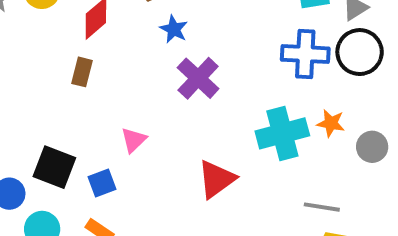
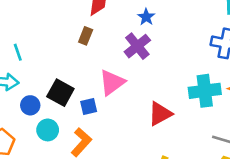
purple cross: (198, 78) -> (137, 46), moved
pink triangle: (134, 140) -> (112, 82), size x1.6

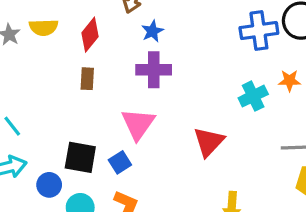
blue star: (146, 17) -> (152, 31), turned 30
purple cross: (137, 46) -> (154, 70), turned -32
cyan cross: (205, 91) -> (253, 96), size x0.7

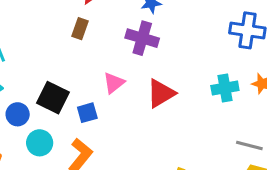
pink triangle: (138, 124) -> (114, 83), size x0.7
red triangle: (209, 142) -> (161, 93), moved

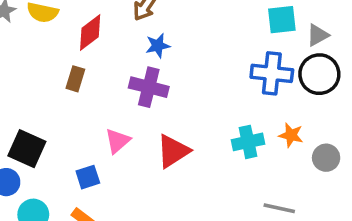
black square: (53, 98) -> (27, 149), moved

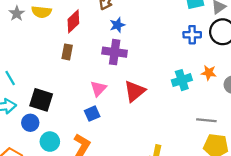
blue cross: (272, 73) -> (192, 35), size x0.7
blue square: (88, 177) -> (92, 114), moved

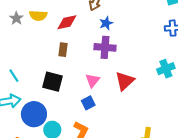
red diamond: (73, 21) -> (67, 22), turned 35
black square: (41, 100) -> (52, 82), moved
blue circle: (30, 123) -> (34, 114), size x1.6

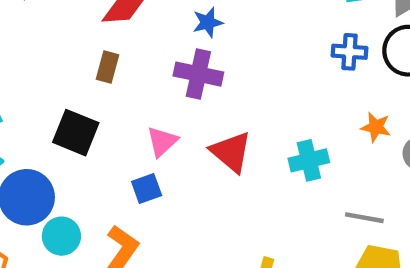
cyan cross: (166, 69) -> (309, 160), moved
red triangle: (125, 81) -> (231, 152), turned -45

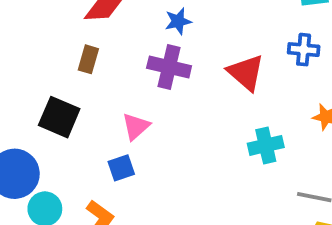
red triangle: (231, 152) -> (246, 72), moved

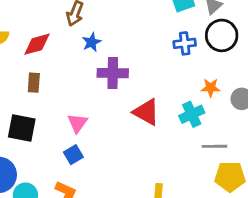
purple cross: (169, 67) -> (113, 73), moved
red triangle: (246, 72) -> (146, 112), moved
cyan cross: (266, 145) -> (192, 114), moved

